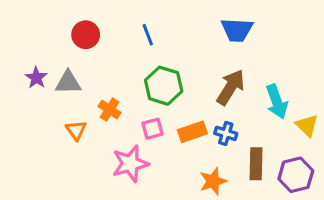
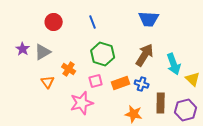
gray triangle: (68, 82) -> (43, 52), turned -30
orange star: (213, 181) -> (134, 114), turned 30

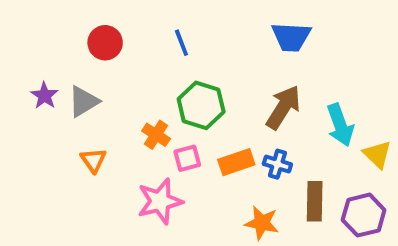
orange cross: (69, 69) -> (156, 135), moved

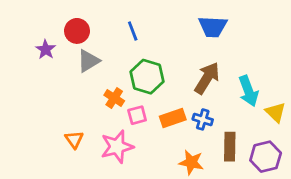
purple star: (44, 96) -> (46, 50), moved
gray triangle: (84, 101) -> (88, 61), moved
orange triangle: (93, 160) -> (74, 139), moved

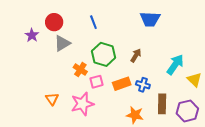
brown arrow: (207, 78) -> (136, 55), moved, size x0.6
cyan arrow: (248, 91) -> (175, 65), turned -125

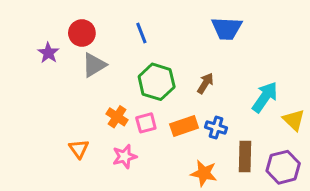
orange cross: (80, 70) -> (117, 117), moved
pink star: (82, 104) -> (125, 156), size x0.7

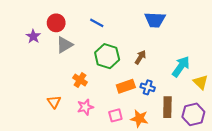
blue line: (141, 33) -> (97, 23), turned -40
pink square: (146, 123) -> (115, 115), moved

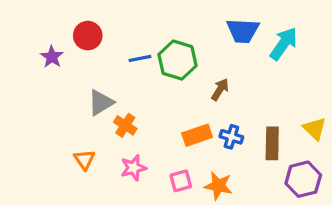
blue line: (97, 23) -> (140, 58), moved, turned -40
gray triangle: (64, 45) -> (101, 102), moved
green hexagon: (107, 56) -> (178, 60), moved
cyan arrow: (181, 67) -> (284, 44), moved
brown rectangle: (167, 107) -> (272, 143), moved

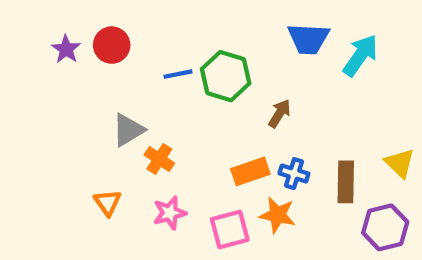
purple star: (52, 57) -> (66, 49), moved
pink square: (181, 181) -> (230, 229), size x1.4
orange star: (218, 186) -> (277, 215), moved

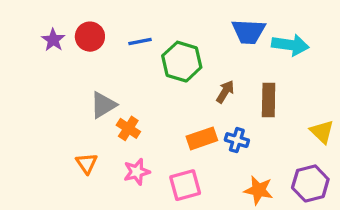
cyan arrow: (360, 55) -> (290, 45), turned 63
blue line: (178, 74) -> (140, 42), moved
brown rectangle: (346, 182) -> (269, 100), moved
orange star: (277, 215) -> (259, 190), moved

